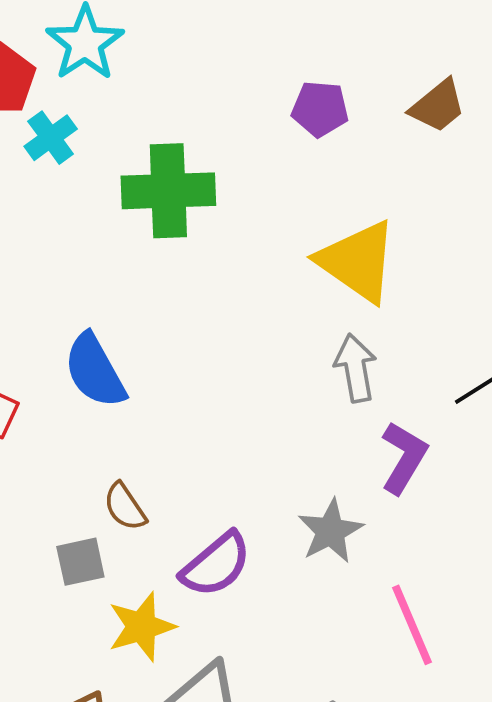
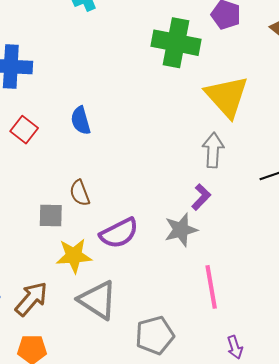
green cross: (168, 191) -> (176, 43), moved
blue semicircle: (95, 371) -> (81, 121), size x0.7
purple L-shape: (404, 458) -> (201, 197), moved, size x0.7

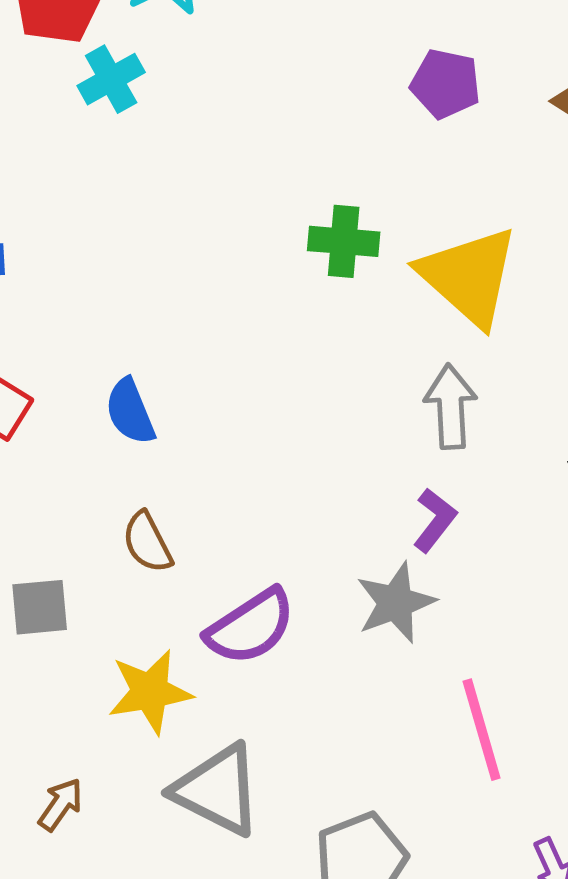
green cross: (176, 43) -> (344, 241), moved, size x0.6
blue semicircle: (81, 121) -> (130, 412), moved
gray square: (51, 216) -> (40, 607), moved
brown arrow: (31, 299) -> (61, 804), size x0.6

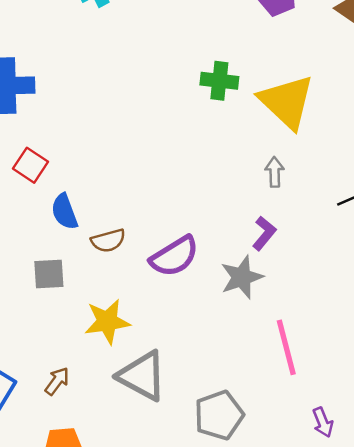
gray arrow: (450, 407) -> (275, 172), size x0.7
blue semicircle: (130, 412) -> (64, 212), moved
brown semicircle: (147, 542) -> (108, 241), turned -80
purple semicircle: (250, 627) -> (174, 256), moved

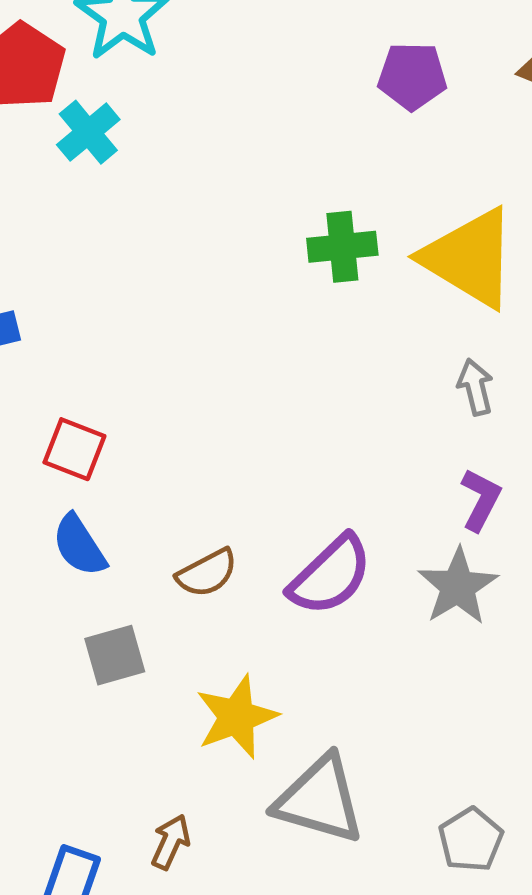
red square: (30, 165) -> (74, 449), moved
blue semicircle: (64, 212) -> (79, 545), moved
gray pentagon: (219, 415) -> (471, 840), size x0.7

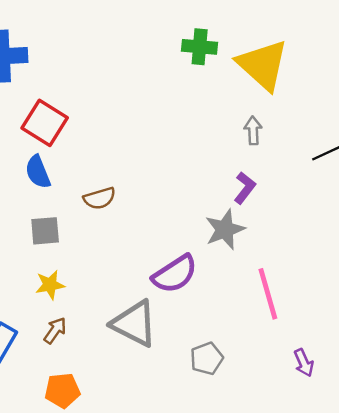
red square: (74, 449) -> (45, 123), size x1.4
purple semicircle: (330, 575) -> (175, 274), moved
yellow star: (237, 717) -> (50, 285), moved, size x0.7

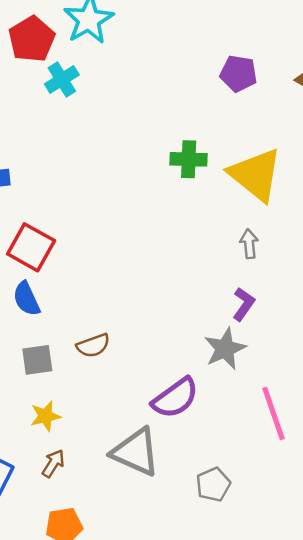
brown semicircle: (100, 198) -> (93, 346), moved

